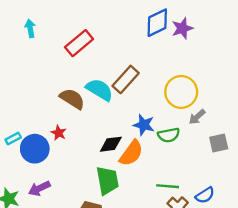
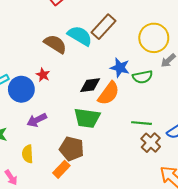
green trapezoid: (107, 180) -> (87, 118), turned 108
purple arrow: (39, 188) -> (37, 120), moved

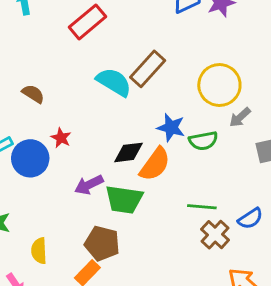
brown semicircle: (55, 44) -> (33, 94), moved, size x0.7
purple arrow: (37, 120) -> (89, 185), moved

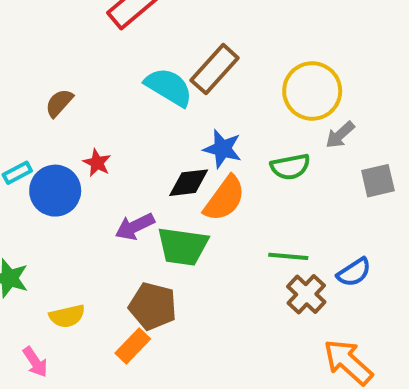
brown semicircle: (33, 94) -> (59, 103), turned -80
blue star: (171, 128) -> (223, 149), moved
yellow semicircle: (39, 251) -> (67, 316), turned -100

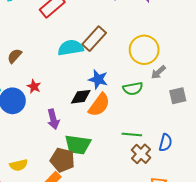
cyan semicircle: (169, 87) -> (71, 48), turned -40
purple arrow: (135, 226) -> (53, 119), turned -78
green trapezoid: (183, 246) -> (78, 145), moved
blue semicircle: (354, 272) -> (166, 143), turned -42

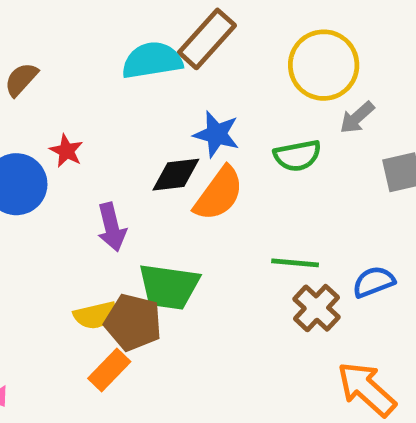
blue semicircle: (166, 143) -> (374, 282), turned -126
yellow semicircle: (19, 165) -> (95, 315), moved

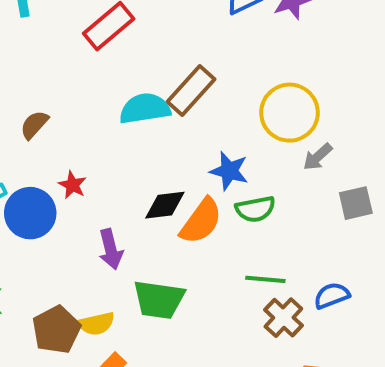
blue star: (216, 134) -> (229, 171), moved
green semicircle: (297, 156) -> (255, 209), moved
brown pentagon: (133, 322) -> (56, 330), moved, turned 30

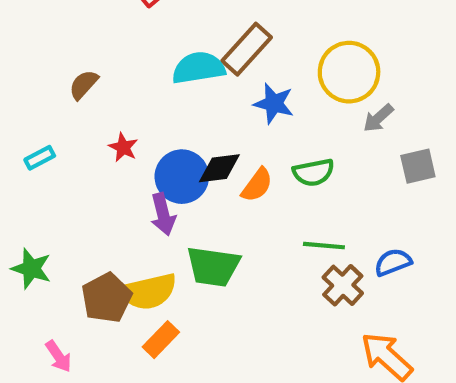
blue star: (229, 171) -> (274, 103), moved
blue circle: (30, 213) -> (182, 177), moved
orange semicircle: (201, 221) -> (257, 185), size x0.7
yellow semicircle: (97, 324) -> (148, 292), size x1.5

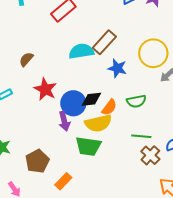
red star: (123, 147) -> (45, 89), size x1.6
yellow semicircle: (148, 292) -> (98, 123), moved

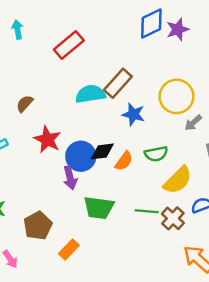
yellow semicircle: (98, 123) -> (178, 180), moved, turned -32
green line: (141, 136) -> (147, 211), moved

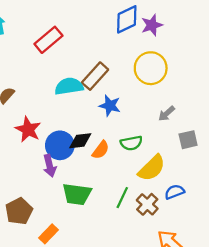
yellow circle: (176, 96) -> (151, 68), moved
green line: (147, 211) -> (122, 198), turned -70

